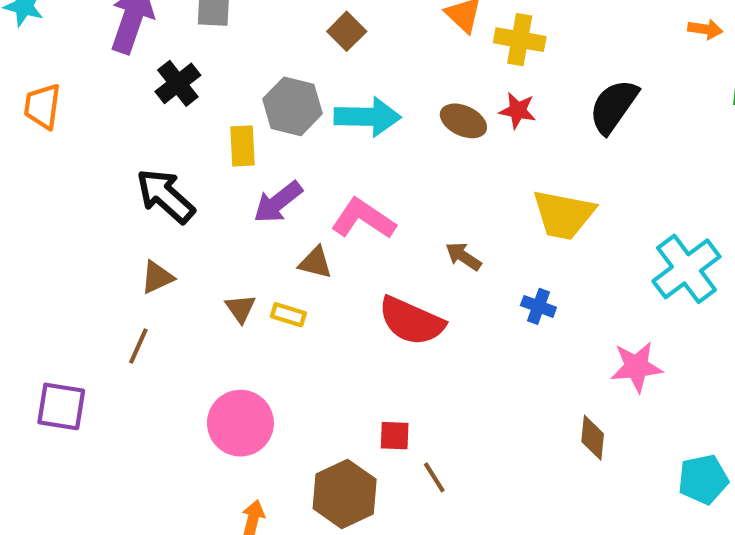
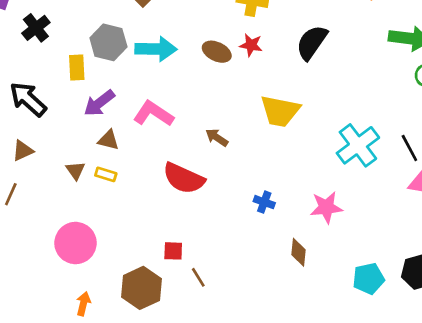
brown triangle: (315, 263) -> (108, 140), moved
blue cross: (538, 306) -> (264, 202), moved

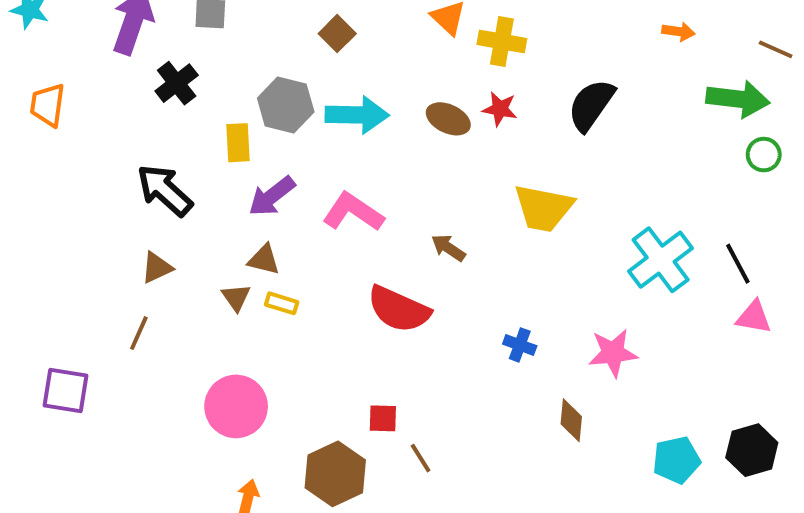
brown triangle: (108, 140) -> (264, 260), moved

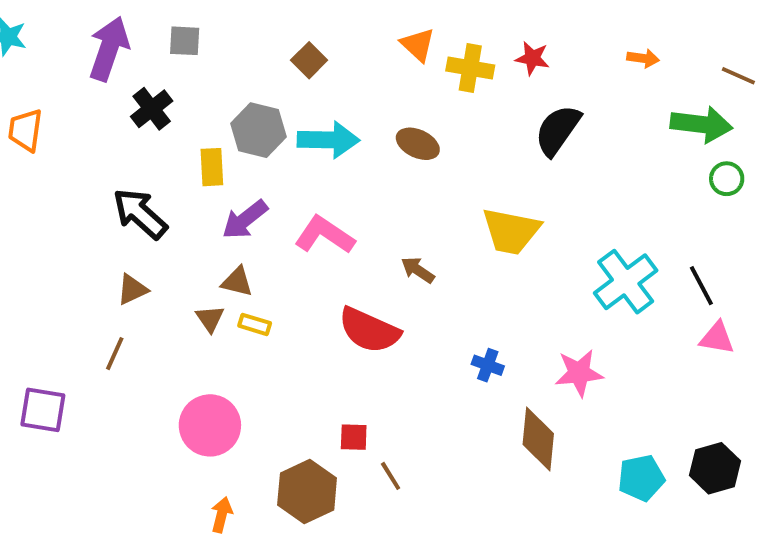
red star: (500, 109) -> (532, 58), moved
brown diamond: (571, 420) -> (538, 439), size x1.5

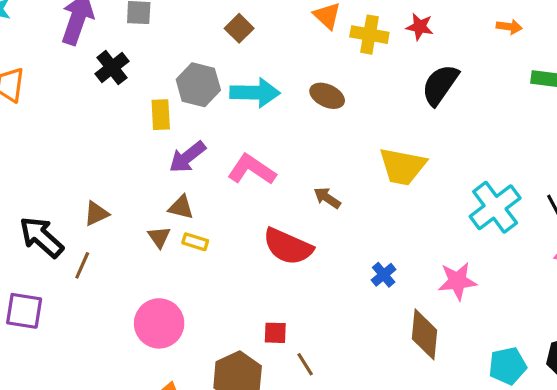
black arrow: (140, 214) -> (41, 237), moved
blue cross: (488, 365) -> (384, 275), turned 30

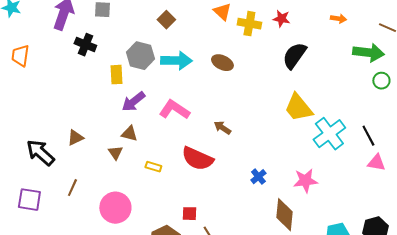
black cross: (112, 68) -> (85, 45), turned -30
yellow trapezoid: (402, 166) -> (298, 108), moved, turned 40
yellow rectangle: (195, 242) -> (153, 167), moved
brown line: (82, 265) -> (72, 188), moved

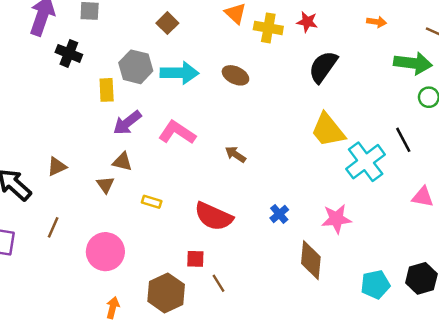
black line: (368, 136) -> (403, 140), moved
red semicircle: (197, 159) -> (214, 216), moved

